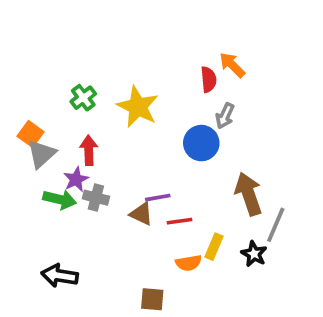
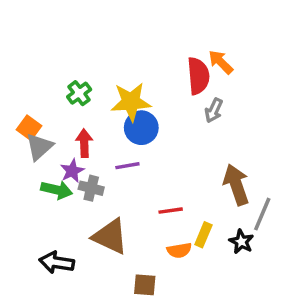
red semicircle: (209, 80) -> (198, 76), size x1.5
yellow star: (138, 107) -> (131, 102), turned -30
blue circle: (201, 143) -> (141, 128), moved
purple line: (158, 198) -> (127, 166), moved
brown triangle: (141, 214) -> (110, 237), moved, size x1.6

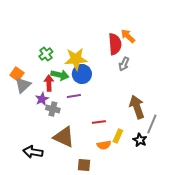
green arrow: (57, 190) -> (60, 75), moved

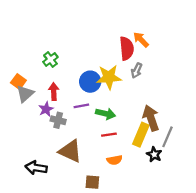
yellow star: (76, 59) -> (109, 77), moved
green arrow: (60, 75) -> (106, 114), moved
yellow rectangle: (118, 136) -> (141, 135), moved, size x1.5

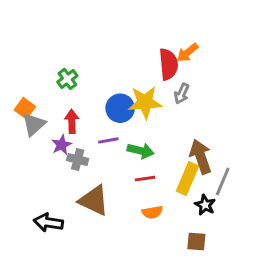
orange arrow: (141, 40) -> (187, 53), turned -84
brown square: (92, 182) -> (196, 242), moved

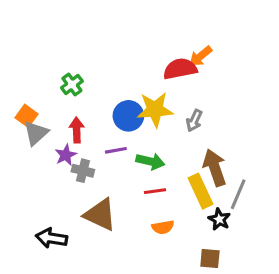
red semicircle: (168, 64) -> (180, 69), turned -96
gray arrow: (182, 94) -> (194, 121), moved
yellow rectangle: (187, 179) -> (200, 191), turned -48

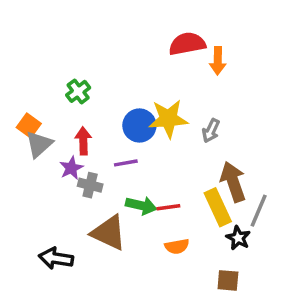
orange arrow: (200, 56) -> (218, 61), turned -50
red semicircle: (180, 69) -> (187, 44), moved
green arrow: (150, 161) -> (141, 206), moved

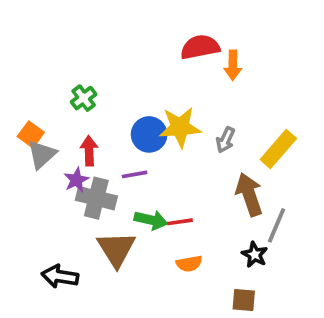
gray cross: (90, 185) -> (96, 198), size x1.5
yellow rectangle: (218, 207) -> (278, 149), moved, turned 66
brown triangle: (109, 233) -> (116, 249), turned 33

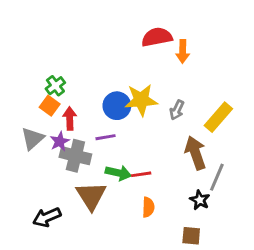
green cross: (84, 98) -> (55, 86), moved
orange square: (31, 134) -> (50, 106), moved
gray triangle: (42, 154) -> (33, 139), moved
orange semicircle: (189, 264) -> (148, 207), turned -78
black arrow: (60, 276) -> (47, 217), turned -32

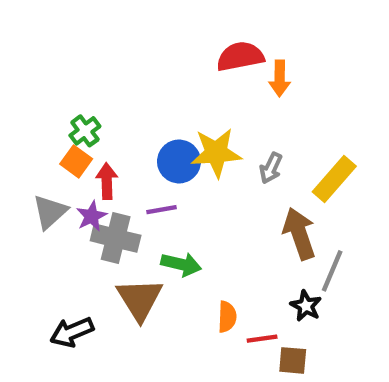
red line: (141, 174) -> (262, 339), moved

